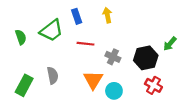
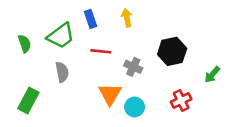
green arrow: (170, 44) -> (212, 75), moved
black hexagon: (146, 58) -> (172, 51), moved
gray semicircle: (53, 75) -> (62, 72), moved
red cross: (153, 85) -> (181, 100), turned 35

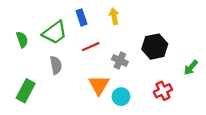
red line: (101, 51) -> (91, 47), turned -30

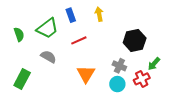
gray cross: (120, 61) -> (119, 66), moved
gray semicircle: (56, 65) -> (48, 57), turned -49
green arrow: (191, 67) -> (154, 64), moved
cyan circle: (121, 97) -> (117, 84), moved

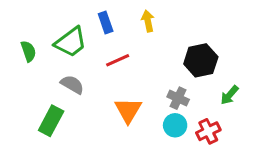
green rectangle: (22, 79) -> (51, 121), moved
red cross: (142, 79) -> (208, 131), moved

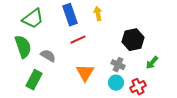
blue rectangle: (106, 22) -> (70, 15), size x1.5
green trapezoid: (71, 42) -> (33, 19), moved
green semicircle: (28, 51) -> (23, 47), moved, size x1.6

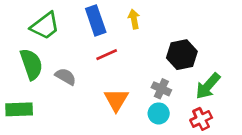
green arrow: (152, 63) -> (208, 86), size x1.5
green rectangle: (34, 80) -> (19, 109), moved, turned 60
red cross: (138, 87) -> (201, 119), moved

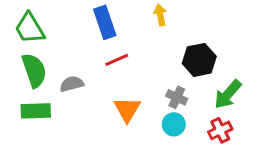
yellow arrow: (134, 19) -> (160, 15), moved
green trapezoid: (45, 26) -> (30, 28), moved, turned 96
gray semicircle: (66, 77) -> (72, 84), turned -45
green rectangle: (19, 109) -> (36, 111), moved

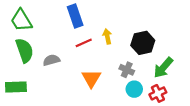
yellow arrow: (160, 15) -> (107, 36), moved
green rectangle: (36, 111) -> (16, 87), moved
cyan circle: (174, 124) -> (134, 89), moved

